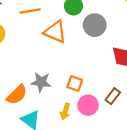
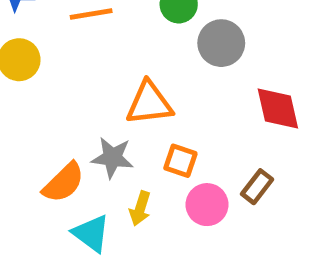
orange triangle: (55, 32) -> (149, 103), moved, turned -30
yellow arrow: (65, 111) -> (140, 208), moved

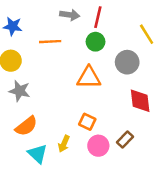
gray circle: (221, 43) -> (127, 62), moved
orange triangle: (149, 103) -> (89, 78), moved
gray star: (112, 158) -> (20, 91), moved

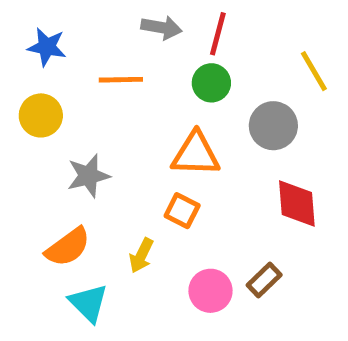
gray star: (20, 91) -> (88, 176), moved, turned -30
orange square: (87, 122) -> (182, 211), moved
yellow arrow: (64, 144) -> (141, 255), moved

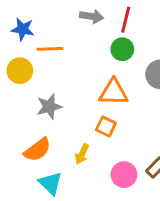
orange line: (121, 80) -> (50, 49), moved

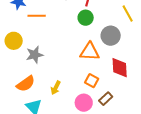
yellow circle: (20, 71) -> (14, 41), moved
orange triangle: (114, 92) -> (90, 52), moved
orange square: (106, 127) -> (92, 81), moved

